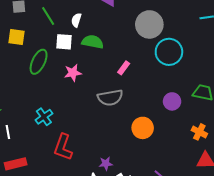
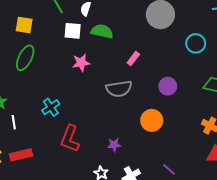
cyan circle: (169, 52) -> (196, 43), moved, size x0.7
green ellipse: (39, 62) -> (25, 58), moved
purple circle: (172, 101) -> (168, 86), moved
purple star: (106, 164) -> (114, 145), moved

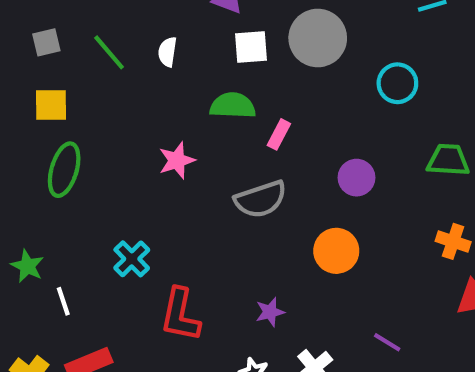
white square: (73, 31) -> (251, 47), moved
green semicircle: (102, 31) -> (233, 106), moved

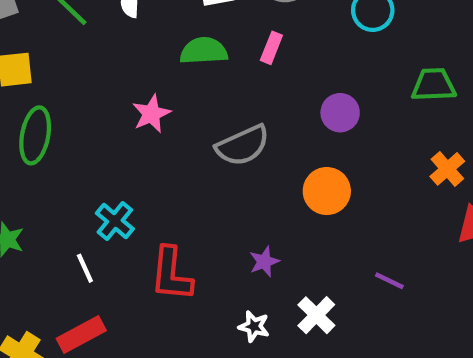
pink rectangle: (279, 134) -> (271, 48), moved
orange cross: (453, 241) -> (447, 169), turned 36
white line: (63, 301) -> (85, 268), moved

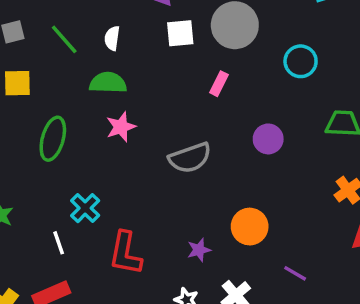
green semicircle: (204, 51) -> (108, 83), moved
green ellipse: (35, 135) -> (53, 139), moved
orange circle: (327, 191) -> (250, 227), moved

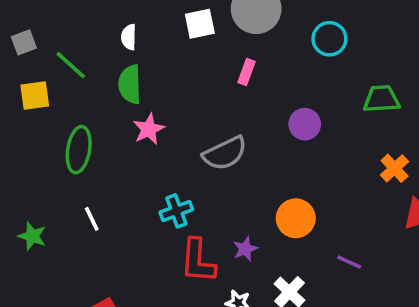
green line: (64, 39) -> (71, 65), moved
green semicircle: (108, 83) -> (130, 84), turned -87
cyan cross: (85, 208) -> (176, 211), moved, turned 32
white line: (59, 243) -> (92, 219), moved
red L-shape: (125, 253) -> (198, 261), moved

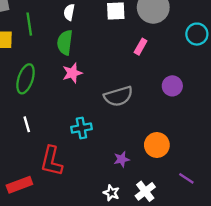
green line: (71, 65) -> (29, 24), turned 30
red L-shape: (198, 261) -> (52, 161), moved

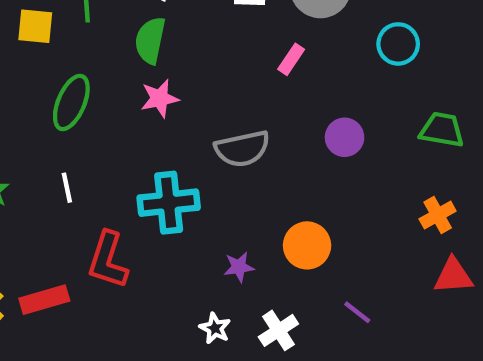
cyan cross: (81, 128) -> (169, 203), size x1.5

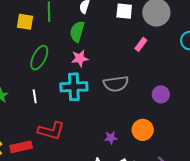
purple circle: (345, 137) -> (161, 94), moved
cyan cross: (169, 203) -> (74, 87), moved
red L-shape: (108, 260) -> (51, 131), turned -96

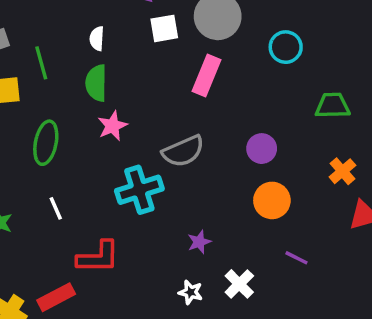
pink rectangle: (141, 44) -> (206, 75), size x1.6
cyan cross: (74, 87) -> (139, 190), moved
orange circle: (143, 130) -> (272, 200), moved

